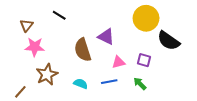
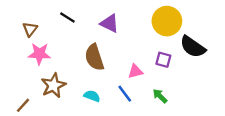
purple triangle: (106, 37) -> (110, 23), moved
purple square: (144, 60) -> (163, 60), moved
blue line: (109, 82) -> (125, 94), turned 63

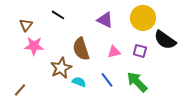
purple triangle: (110, 23) -> (105, 20), moved
pink triangle: (135, 71) -> (114, 52), moved
brown star: (53, 85) -> (61, 68), moved
green arrow: (160, 96) -> (137, 82), size x1.6

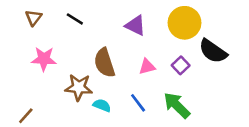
brown triangle: (26, 25) -> (34, 18), moved
purple square: (140, 51) -> (181, 65), turned 32
brown star: (61, 68) -> (79, 87), turned 30

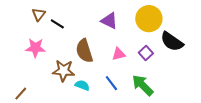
brown triangle: (34, 18) -> (39, 14), moved
black line: (75, 19) -> (57, 24), moved

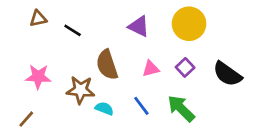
brown triangle: (39, 14) -> (38, 18), moved, turned 40
black semicircle: (172, 42) -> (227, 74), moved
pink star: (35, 48) -> (38, 77), moved

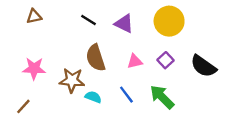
black line: (73, 30) -> (89, 20), moved

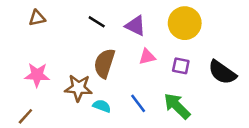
brown semicircle: (96, 58) -> (104, 63), turned 36
purple square: (166, 60) -> (181, 66), turned -35
pink triangle: (135, 61) -> (147, 57), moved

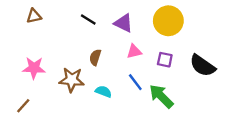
brown semicircle: (104, 63) -> (95, 57), size x0.6
blue line: (138, 103) -> (135, 82), moved
cyan semicircle: (102, 106) -> (103, 92), moved

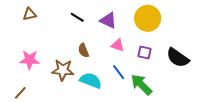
pink triangle: (134, 51) -> (118, 45), turned 32
brown semicircle: (95, 57) -> (83, 50), turned -40
cyan semicircle: (103, 92) -> (91, 80), size x1.5

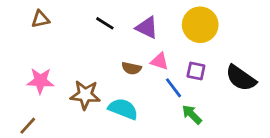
brown semicircle: (83, 50) -> (131, 68), moved, turned -56
blue line: (119, 72) -> (174, 88), moved
green arrow: (141, 85) -> (192, 114), size x0.7

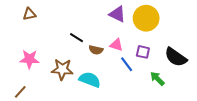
black line: (105, 23) -> (76, 38), moved
purple triangle: (147, 28) -> (117, 14), moved
green arrow: (192, 114) -> (157, 79), moved

